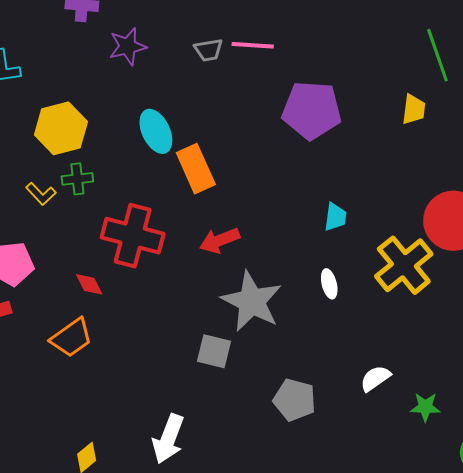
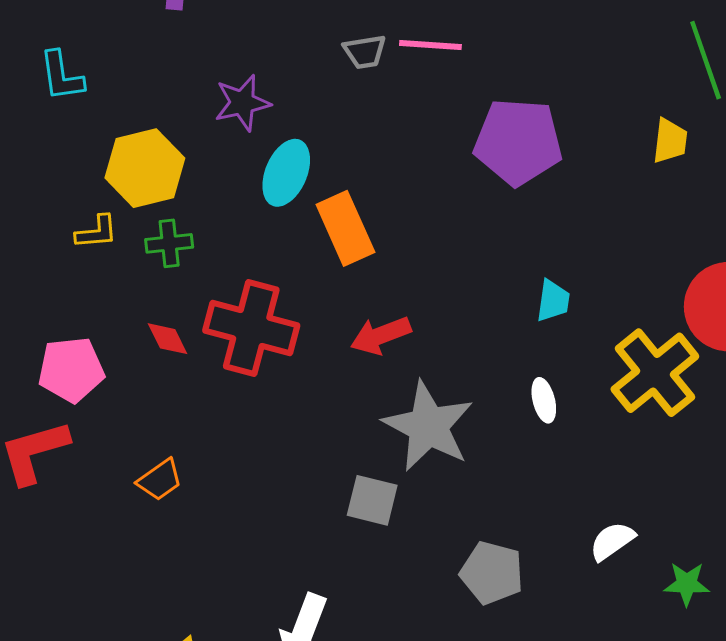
purple star: (128, 46) -> (242, 103), moved
cyan ellipse: (156, 131) -> (286, 173), turned 48
yellow L-shape: (41, 194) -> (97, 232), moved, turned -52
red diamond: (89, 284) -> (168, 339), moved
orange trapezoid: (71, 338) -> (160, 480), size x0.7

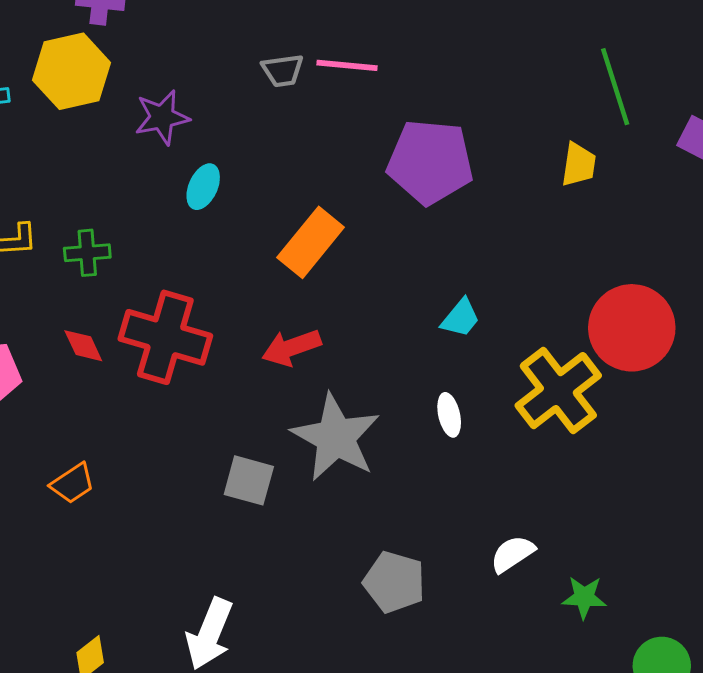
yellow hexagon: (145, 168) -> (72, 71), moved
cyan ellipse: (286, 173) -> (203, 187), size x0.7
orange rectangle: (345, 228) -> (311, 242), moved, turned 62
cyan trapezoid: (553, 301) -> (461, 318), turned 30
gray square: (372, 500) -> (249, 480), moved

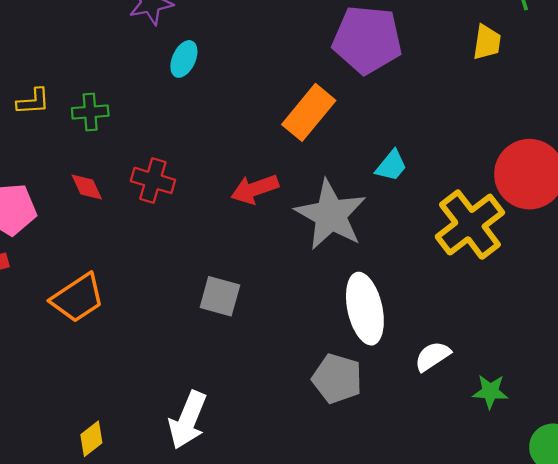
orange rectangle: (311, 242) -> (309, 112), moved
red cross: (165, 337) -> (153, 180), size x0.6
white ellipse: (449, 415) -> (365, 309), moved, size x2.0
gray star: (336, 437) -> (331, 215), moved
orange trapezoid: (72, 483) -> (78, 298), size x1.5

